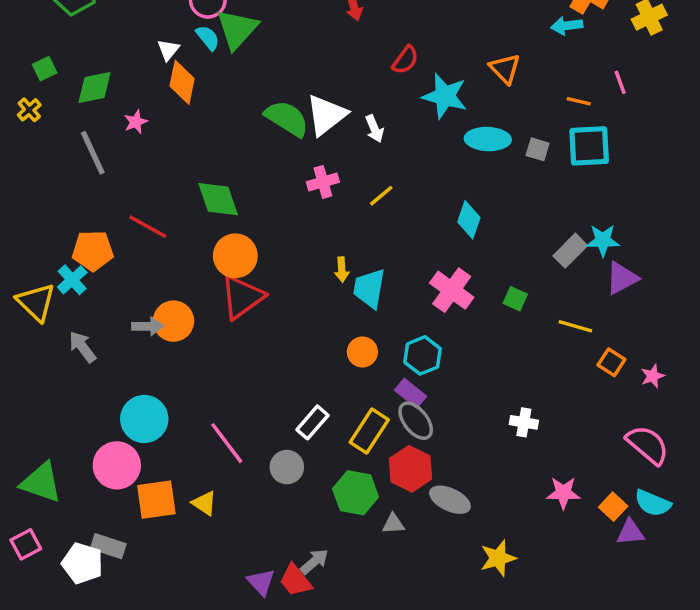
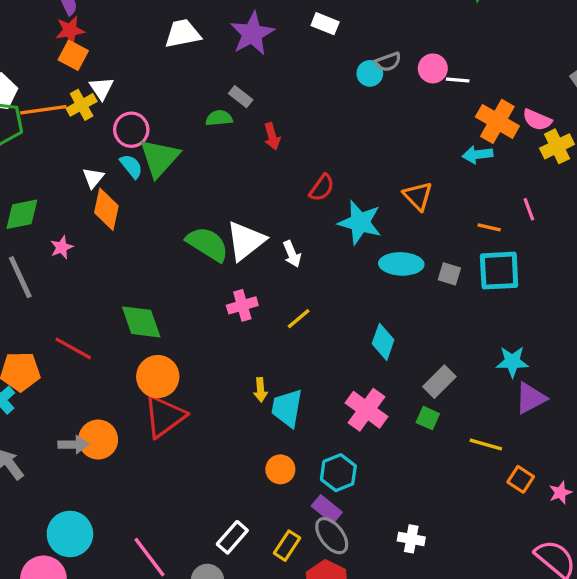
gray rectangle: (570, 251) -> (439, 382), moved
white cross: (524, 422) -> (411, 539), moved
yellow rectangle: (369, 431) -> (287, 546), size x0.7

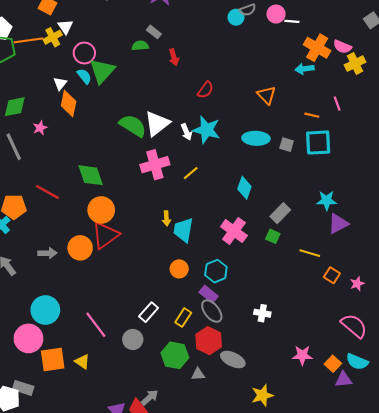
cyan star: (360, 222) -> (207, 130), moved
pink cross: (242, 305) -> (155, 165), size x1.5
orange circle: (98, 440) -> (80, 248), moved

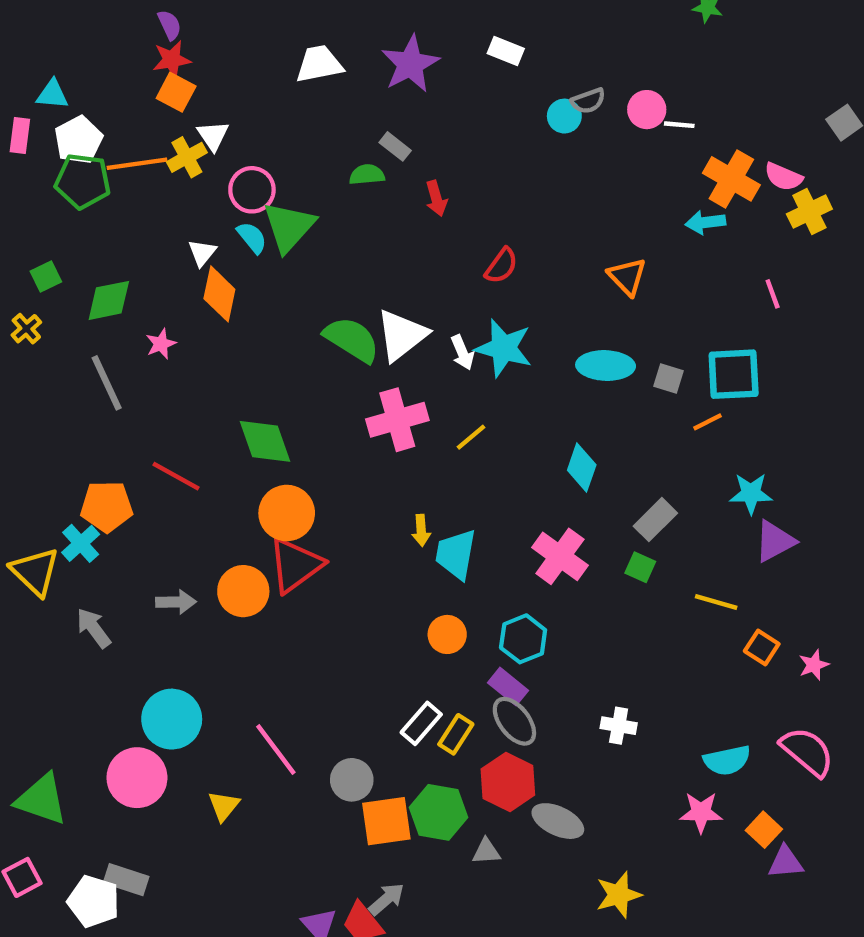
orange line: (312, 115) -> (707, 422), moved, turned -40
white rectangle: (149, 312) -> (421, 723), moved
orange square: (53, 360) -> (386, 821), moved
yellow triangle: (82, 362) -> (224, 806), moved, turned 35
cyan semicircle: (357, 362) -> (727, 760), moved, turned -35

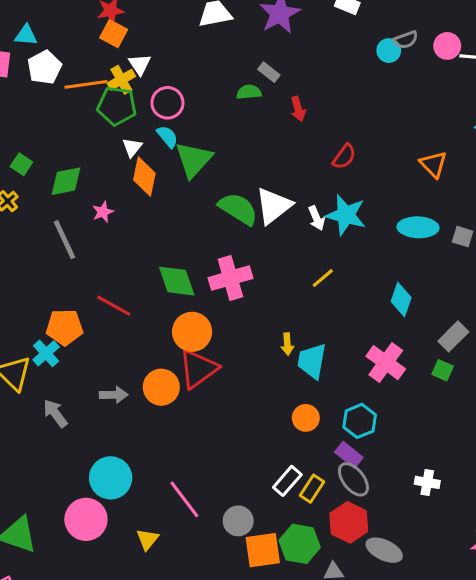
green pentagon: (83, 181) -> (117, 106), moved
green triangle: (289, 227) -> (194, 160), moved
green square: (46, 277) -> (21, 164), turned -30
pink cross: (397, 420) -> (230, 278), moved

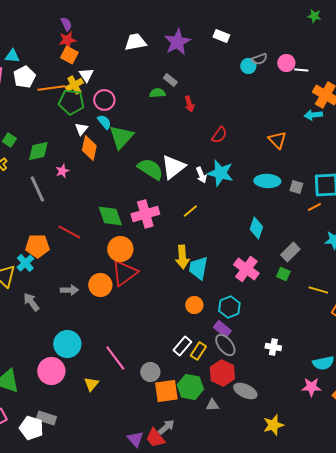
yellow line: (323, 278) -> (190, 211), moved
yellow arrow: (287, 344) -> (182, 257), size x1.6

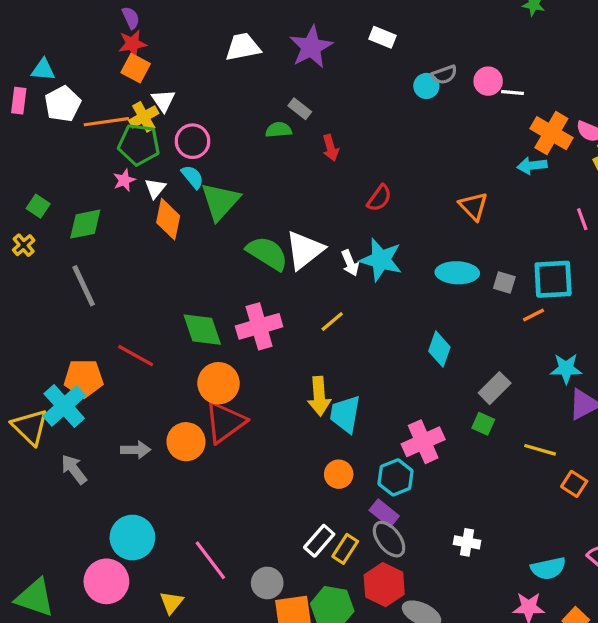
pink star: (62, 171) -> (124, 180), moved
cyan cross: (25, 263) -> (64, 406), size x1.5
pink cross: (246, 269) -> (423, 442), moved, turned 30

